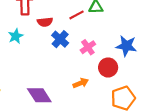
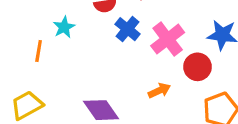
pink cross: (88, 47) -> (168, 39), size x1.5

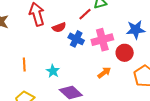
cyan star: (64, 27) -> (53, 71), moved
pink cross: (168, 39) -> (102, 40), turned 35

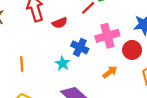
blue cross: (76, 39) -> (80, 47), moved
cyan star: (53, 71) -> (63, 63), moved

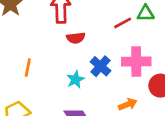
red semicircle: (60, 23) -> (76, 38), moved

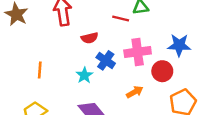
red line: (123, 23) -> (121, 19), turned 49
red semicircle: (76, 38) -> (90, 38), moved

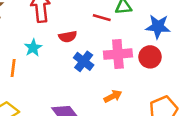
blue star: (179, 45) -> (158, 27), moved
red circle: (162, 71) -> (150, 57), moved
cyan star: (84, 75) -> (33, 48), moved

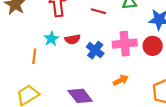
red line: (102, 18) -> (98, 11), moved
red semicircle: (68, 37) -> (73, 39), moved

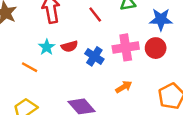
red line: (98, 11) -> (95, 15), turned 40
orange line: (34, 56) -> (30, 67), turned -64

